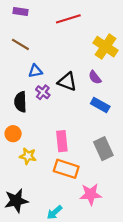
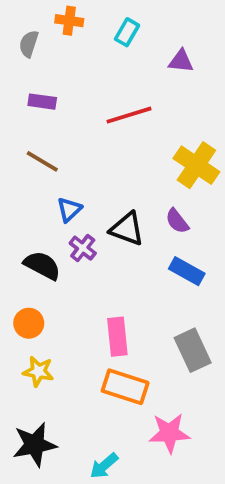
blue triangle: (35, 71) -> (69, 210), turned -32
black semicircle: (20, 102) -> (42, 265), turned 120
yellow star: (28, 156) -> (38, 371), moved

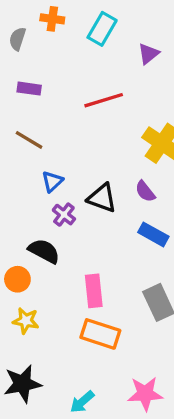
cyan rectangle: (127, 32) -> (102, 29), size x1.4
purple triangle: (181, 61) -> (148, 54), turned -45
black semicircle: (42, 265) -> (44, 251), moved
pink star: (169, 433) -> (145, 394), moved

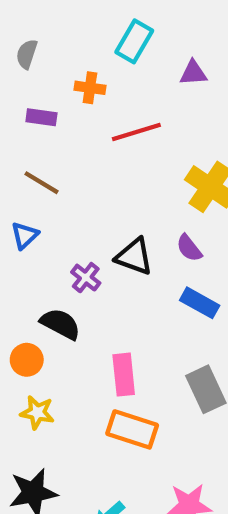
orange cross: (52, 19) -> (90, 88), moved
purple triangle: (148, 54) -> (193, 73), turned 35
blue triangle: (52, 181) -> (25, 235), moved

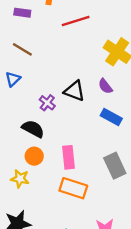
orange circle: (27, 360) -> (34, 156), moved

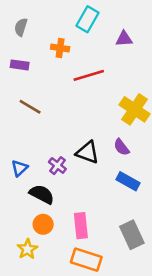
purple rectangle: (22, 13) -> (20, 65), moved
blue triangle: (13, 79) -> (20, 168), moved
yellow star: (20, 179) -> (27, 249), turned 30

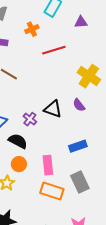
orange cross: (60, 48) -> (32, 29), turned -32
blue rectangle: (128, 181) -> (78, 146), moved, turned -48
gray rectangle: (132, 235) -> (80, 182), moved

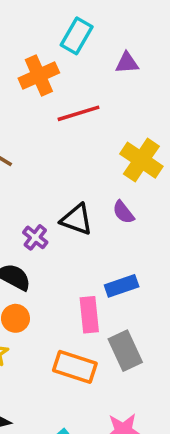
orange cross: (32, 29) -> (39, 76), size x1.5
pink rectangle: (48, 165) -> (89, 315), moved

